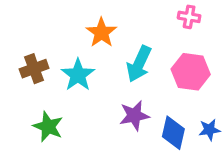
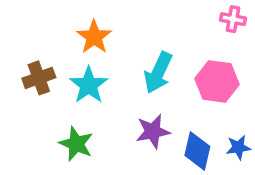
pink cross: (189, 17) -> (233, 19), moved
orange star: (101, 33) -> (94, 37), moved
green star: (48, 127) -> (76, 144), moved

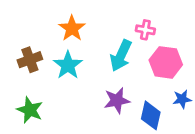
pink cross: (233, 19) -> (145, 30), moved
green star: (76, 144) -> (30, 110), moved
blue star: (238, 147) -> (182, 99), moved

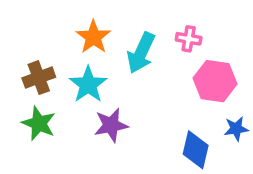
cyan arrow: (121, 56) -> (141, 53), moved
purple star: (117, 100) -> (111, 125), moved
green star: (30, 110) -> (39, 123), moved

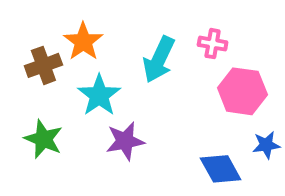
orange star: (93, 37) -> (83, 42), moved
brown cross: (39, 78) -> (43, 65), moved
blue diamond: (196, 150) -> (221, 169), turned -42

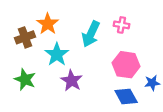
pink hexagon: (242, 91) -> (126, 65), moved
purple star: (125, 141) -> (72, 81), turned -30

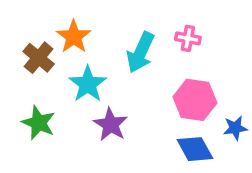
brown cross: (25, 37) -> (39, 58), turned -30

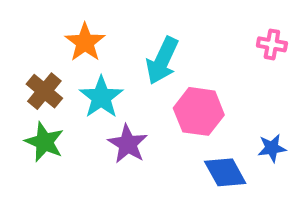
pink cross: (188, 38) -> (272, 44), moved
brown cross: (39, 58) -> (44, 91), moved
pink hexagon: (195, 100) -> (199, 111), moved

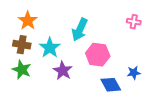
orange star: (85, 42) -> (28, 21), moved
brown cross: (44, 91) -> (22, 45), turned -30

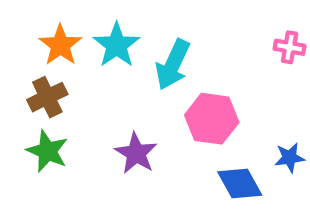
brown cross: (22, 45) -> (47, 97), turned -36
cyan star: (50, 48) -> (117, 45), moved

